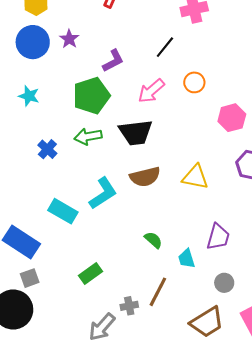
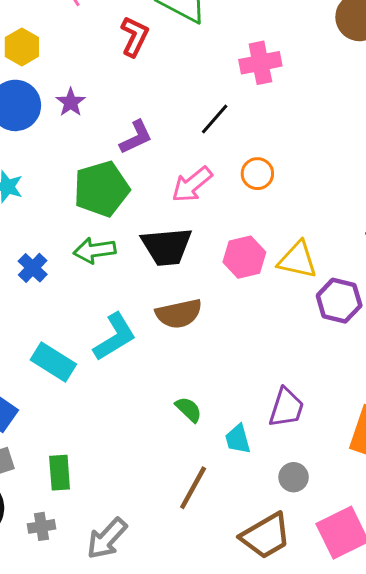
pink hexagon: (232, 118) -> (244, 257), moved
yellow triangle: (195, 177) -> (297, 260), moved
green rectangle: (90, 274) -> (60, 473), moved, turned -60
gray cross: (129, 306) -> (41, 526), moved

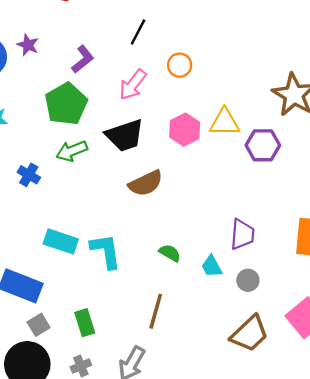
cyan L-shape: (115, 337) -> (106, 251), moved, turned -54
gray circle: (294, 477) -> (248, 280), moved
brown line: (193, 488) -> (156, 311), moved

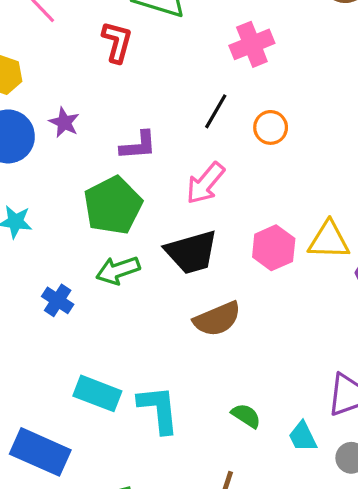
purple L-shape: (83, 59) -> (138, 145), turned 32
orange circle: (180, 65) -> (271, 127), moved

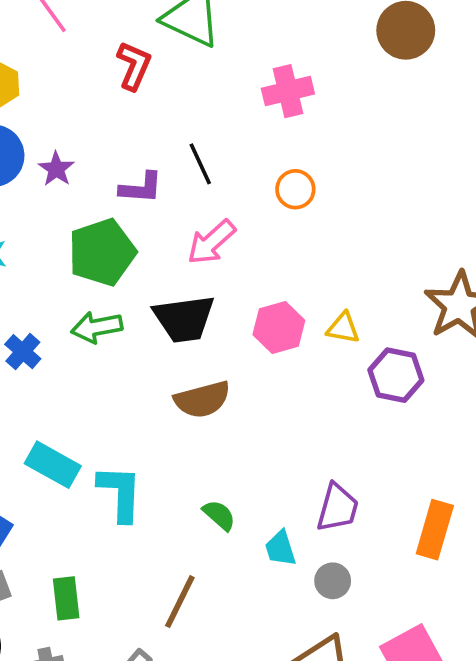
black line: (216, 111) -> (200, 164), moved, turned -63
purple star: (64, 122) -> (56, 169), moved
yellow triangle: (329, 240) -> (343, 328), size x0.7

